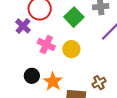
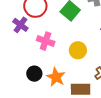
yellow circle: (71, 49) -> (78, 50), moved

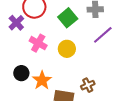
yellow circle: (78, 50) -> (67, 49), moved

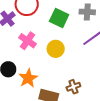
green square: (68, 18) -> (59, 18), turned -30

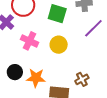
orange star: (28, 78) -> (36, 78), turned -30

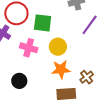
green square: (57, 14) -> (43, 23), moved
orange star: (36, 78) -> (61, 69), moved

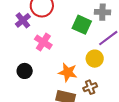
green square: (43, 23) -> (82, 25), moved
yellow circle: (58, 47) -> (95, 59), moved

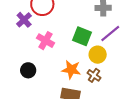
green square: (82, 25) -> (82, 36), moved
brown cross: (90, 87) -> (94, 75), moved, turned -32

